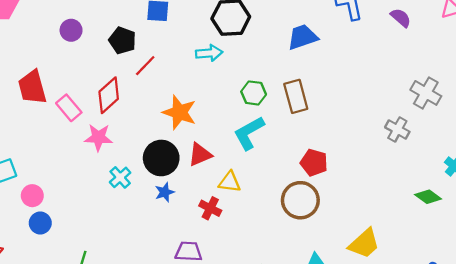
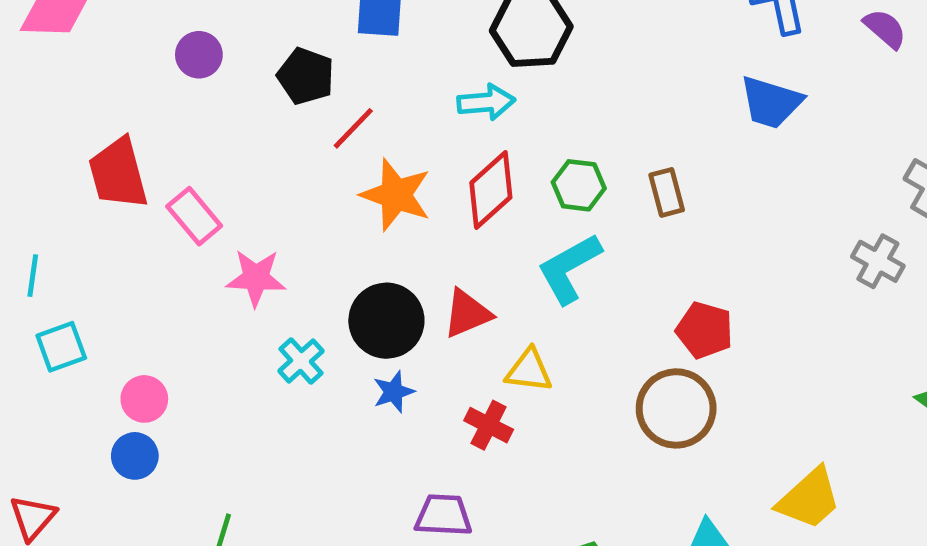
blue trapezoid: (303, 37) -> (771, 102), moved, turned -144
red diamond: (109, 95) -> (491, 190), moved
brown rectangle: (296, 96) -> (667, 192), size x0.7
orange star: (179, 112) -> (396, 195), moved
pink circle: (32, 196) -> (144, 399), moved

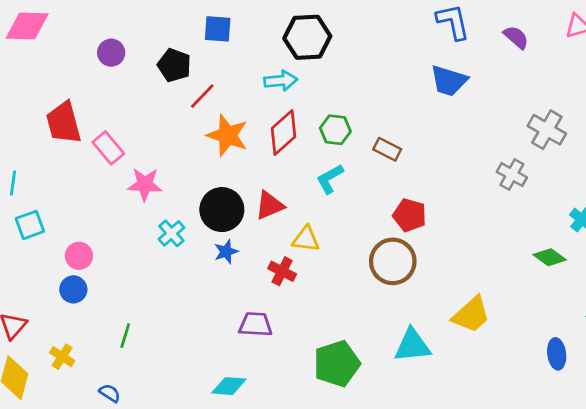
brown rectangle: (667, 192) -> (387, 149), moved, turned -48
cyan L-shape: (569, 268) -> (330, 179), size x0.7

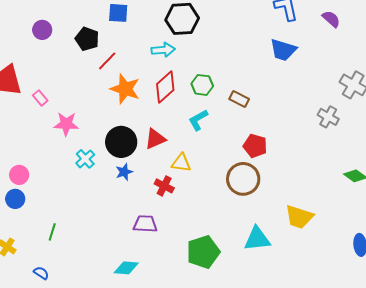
pink rectangle: (108, 148) -> (40, 98), size x0.7
yellow trapezoid: (471, 315) -> (299, 217), turned 60

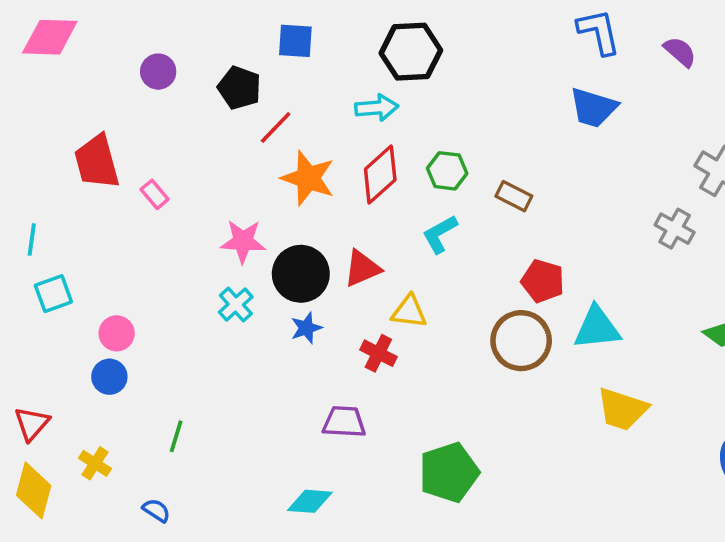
pink star: (66, 124) -> (243, 241), moved
cyan triangle: (257, 239) -> (597, 328), moved

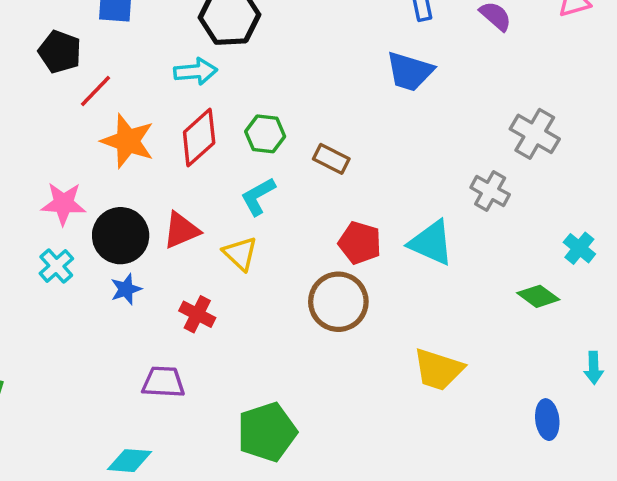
yellow triangle: (409, 312) -> (240, 254), moved, turned 36
cyan triangle: (597, 328) -> (431, 243), moved, turned 30

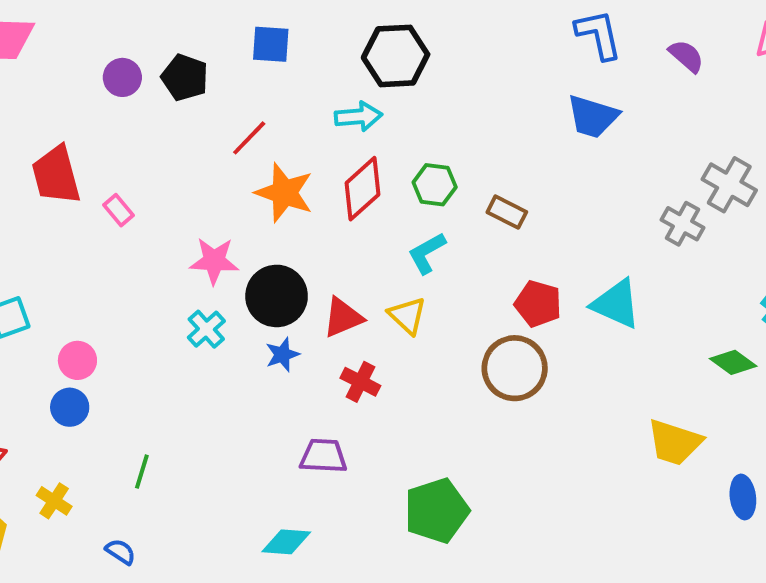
black pentagon: (60, 52) -> (185, 77), moved
gray cross: (490, 191) -> (682, 224), moved
red triangle: (181, 230) -> (343, 317), moved
yellow trapezoid: (438, 370) -> (675, 442), moved

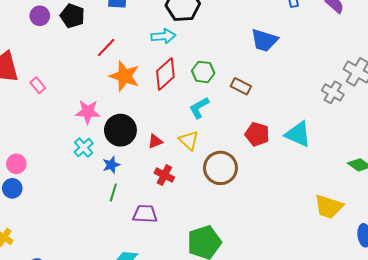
blue trapezoid: (593, 116) -> (264, 40), moved
red triangle: (343, 317) -> (155, 141), size x0.7
blue star: (282, 355) -> (111, 165), moved
brown circle: (515, 368) -> (220, 168), moved
green line: (142, 472) -> (113, 192), moved

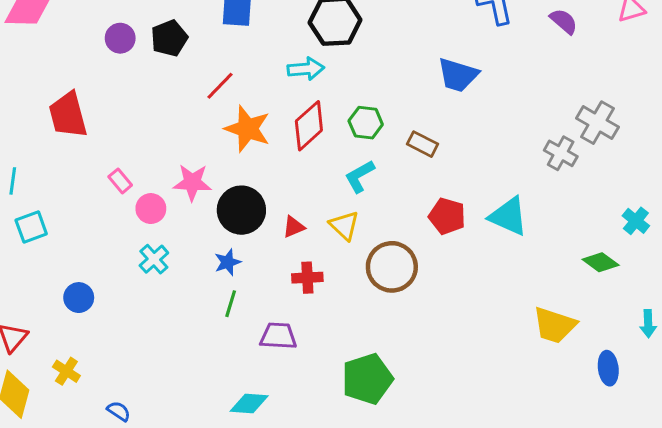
black pentagon: (72, 16) -> (169, 38), turned 30
pink rectangle: (38, 85) -> (120, 181), moved
cyan cross: (84, 148) -> (154, 259), moved
pink circle: (16, 164) -> (151, 209), moved
red cross: (164, 175) -> (307, 278), turned -30

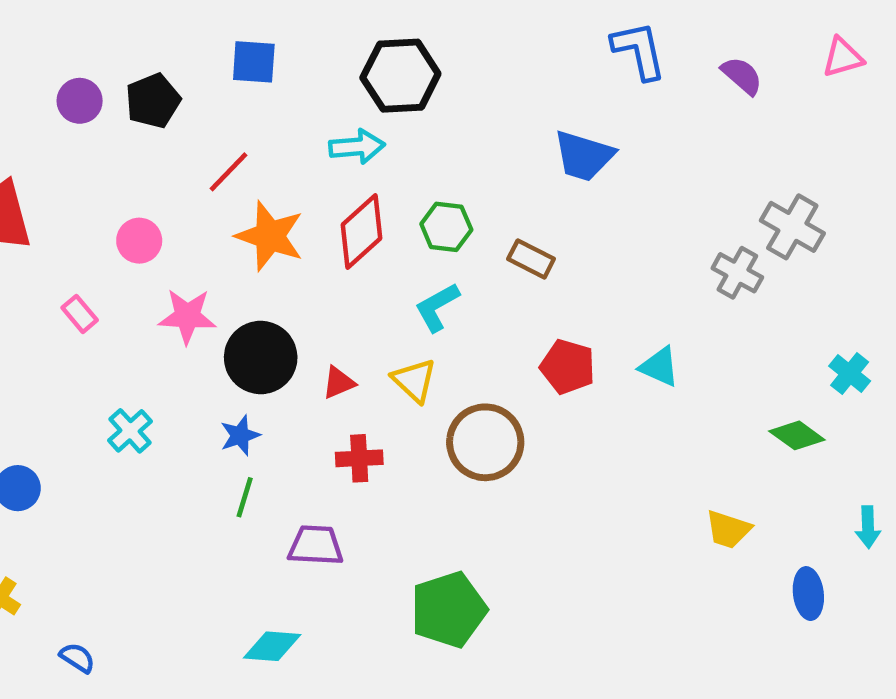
pink circle: (151, 209) -> (139, 241), moved
cyan triangle: (508, 216) -> (659, 367), size x0.7
yellow trapezoid: (555, 325) -> (728, 529), size x0.7

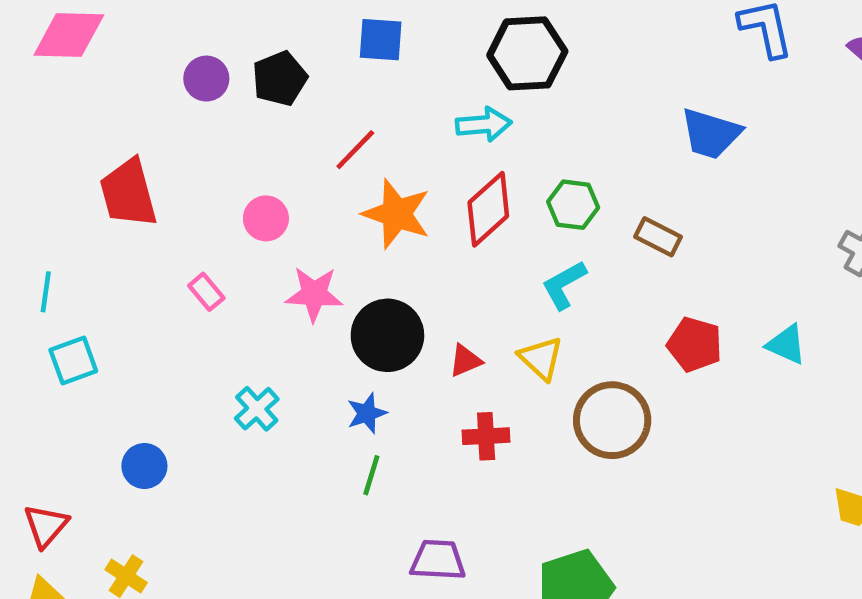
purple trapezoid: (316, 545) -> (438, 560), moved

